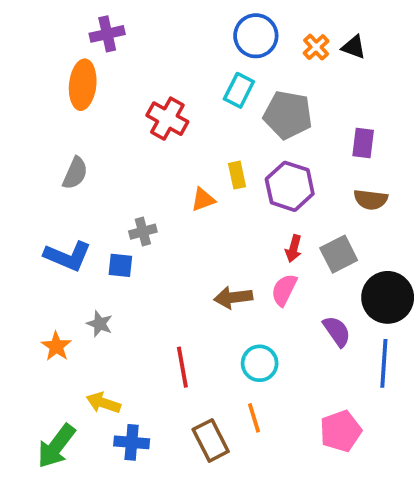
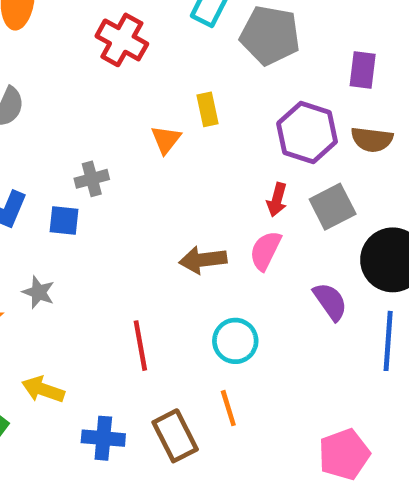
purple hexagon: (290, 186) -> (307, 133), moved
orange triangle: (203, 200) -> (166, 139), turned -32
pink pentagon: (341, 431) -> (344, 454), moved
blue cross: (132, 442) -> (103, 438), moved

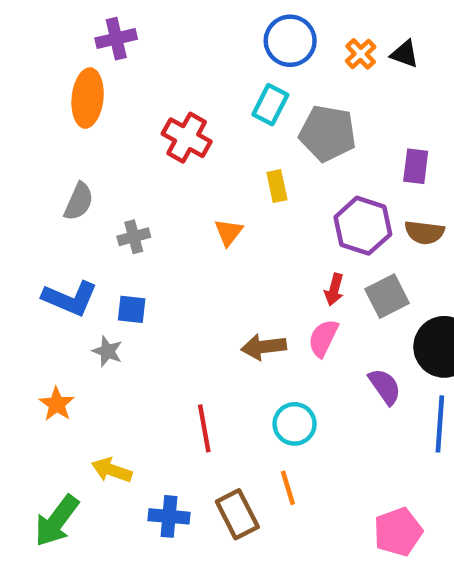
yellow rectangle: (208, 109) -> (277, 186), moved
gray cross: (92, 179) -> (134, 237), moved
gray star: (39, 292) -> (107, 351), moved

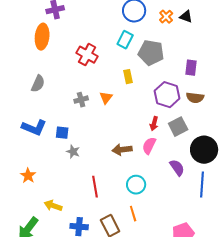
gray cross: (134, 237) -> (81, 100), moved
gray star: (107, 351) -> (73, 152), moved

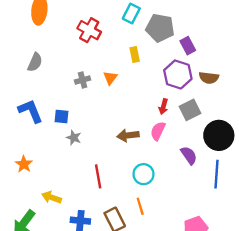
purple rectangle: (191, 68) -> (188, 46), moved, turned -35
blue L-shape: (34, 128) -> (31, 111), turned -135

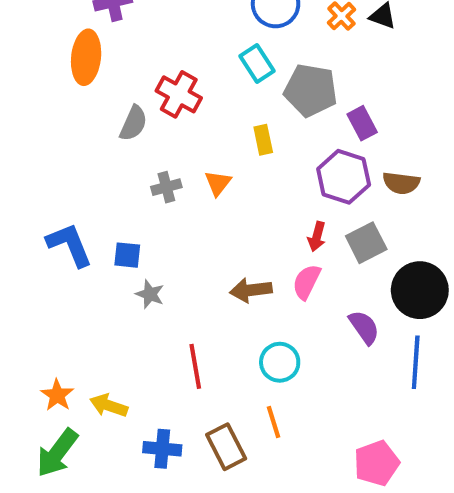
cyan rectangle: (131, 14) -> (257, 63), turned -60
gray semicircle: (35, 62) -> (133, 123), moved
orange star: (24, 164) -> (57, 395), moved

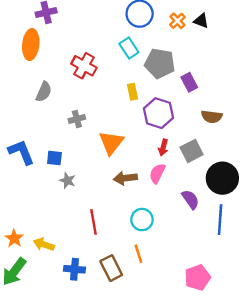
gray semicircle: (133, 123) -> (44, 92), moved
purple hexagon: (344, 177) -> (158, 113), moved
orange triangle: (218, 183) -> (111, 143), moved, size x1.6

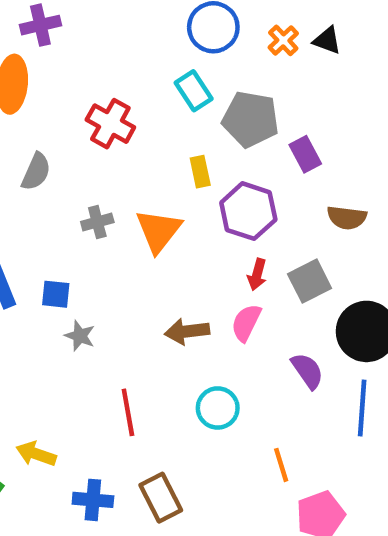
orange triangle: (111, 143) -> (159, 231), moved
orange line: (138, 254) -> (281, 465), moved

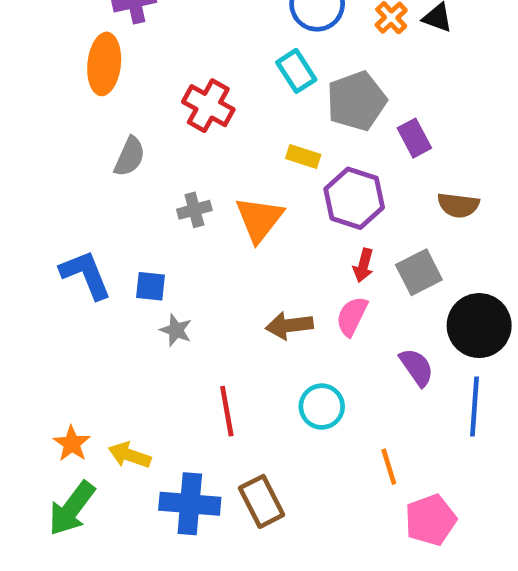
gray pentagon: (250, 119) -> (356, 101), turned -30
yellow rectangle: (200, 172) -> (303, 157), turned -60
blue cross: (93, 500) -> (190, 504), size x1.4

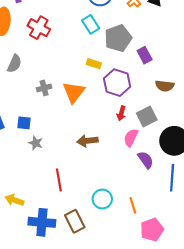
red cross: (208, 106) -> (39, 28), moved
pink semicircle: (352, 316) -> (131, 138), moved
cyan circle: (322, 407) -> (102, 199), moved

